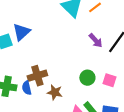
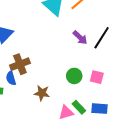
brown cross: (37, 76) -> (20, 64), moved
blue semicircle: (27, 88) -> (11, 78), moved

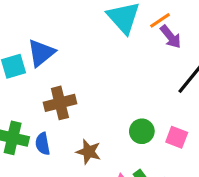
purple arrow: (80, 38) -> (171, 37), moved
blue semicircle: (11, 78) -> (43, 144), moved

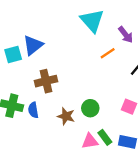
orange line: (160, 20) -> (108, 53), moved
green circle: (142, 131) -> (90, 108), moved

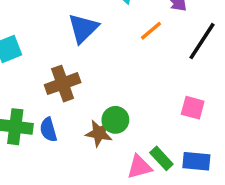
blue triangle: (33, 45) -> (83, 28), moved
green circle: (90, 108) -> (115, 120), moved

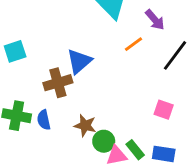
blue triangle: (83, 28) -> (79, 61), moved
green circle: (115, 120) -> (104, 141), moved

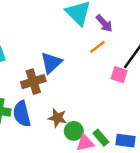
purple arrow: (155, 20) -> (104, 23), moved
pink square: (164, 110) -> (119, 75), moved
blue semicircle: (44, 120) -> (22, 114), size x1.5

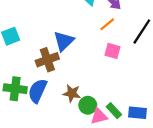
pink square: (119, 75) -> (112, 51), moved
blue semicircle: (22, 114) -> (38, 91), turned 40

